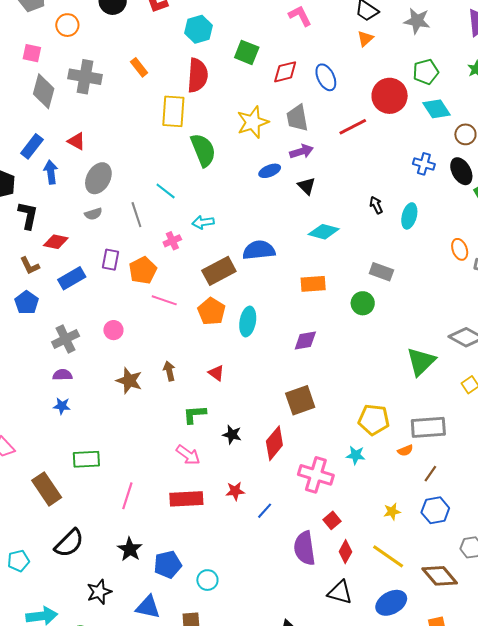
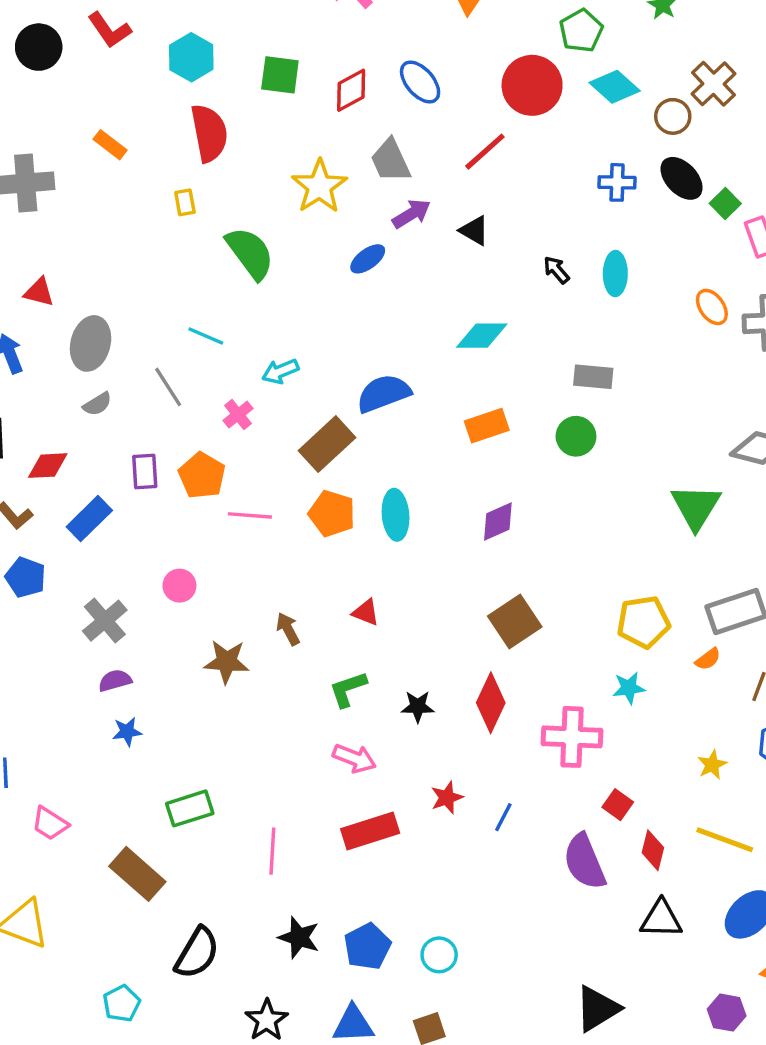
yellow rectangle: (173, 111) -> (185, 202), size x0.5
black triangle: (307, 186) -> (474, 231), moved

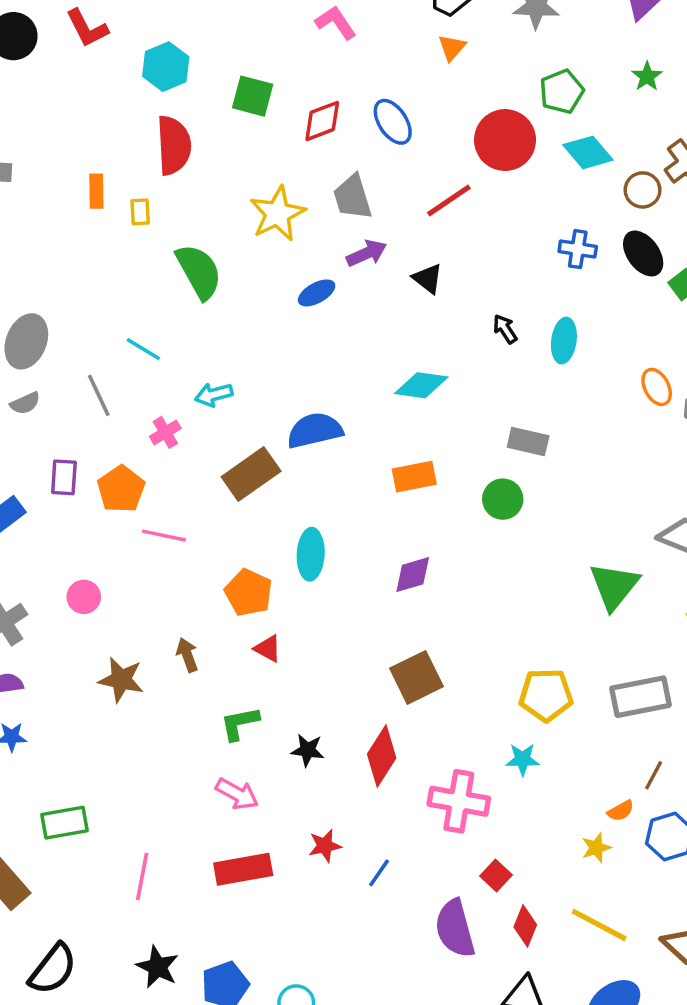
orange rectangle: (110, 145) -> (96, 191), moved, turned 44
orange pentagon: (332, 514) -> (249, 593), moved
orange semicircle: (708, 659) -> (621, 811), moved

